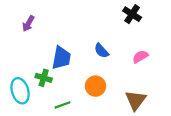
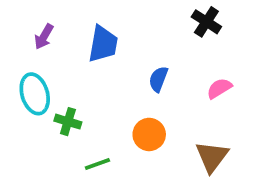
blue semicircle: (101, 51) -> (158, 79), turned 63
blue trapezoid: (61, 58) -> (103, 44), moved
cyan ellipse: (20, 91) -> (35, 94), moved

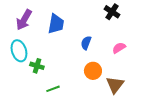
purple arrow: (44, 37) -> (24, 20), size x1.5
orange circle: (149, 134) -> (93, 71), moved

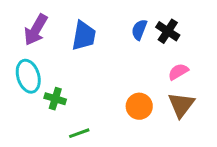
black cross: (112, 12) -> (168, 31), moved
blue semicircle: (86, 43) -> (139, 30), moved
brown triangle: (115, 85) -> (181, 105), moved

